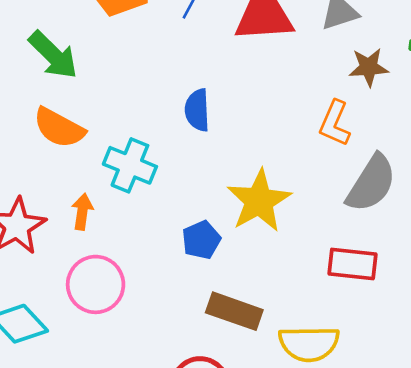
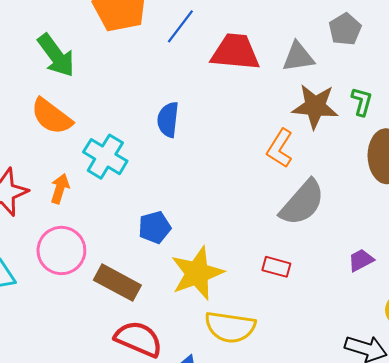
brown star: (369, 67) -> (315, 106), size x1.4
yellow star: (259, 201) -> (197, 273), moved
red rectangle: (352, 264) -> (276, 267), size x0.7
brown rectangle: (234, 311) -> (117, 283), moved

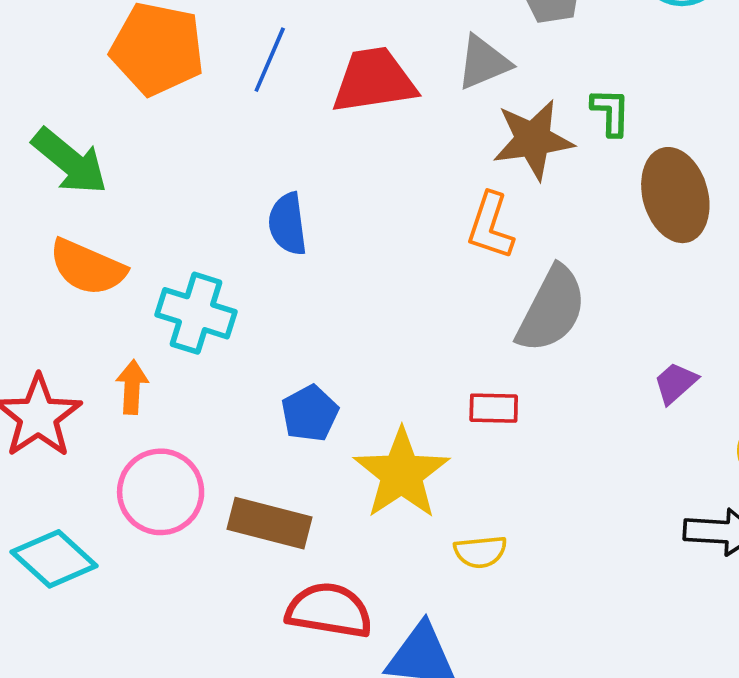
red rectangle: (276, 267) -> (494, 408), moved
yellow semicircle: (230, 327) -> (480, 552), size x0.6

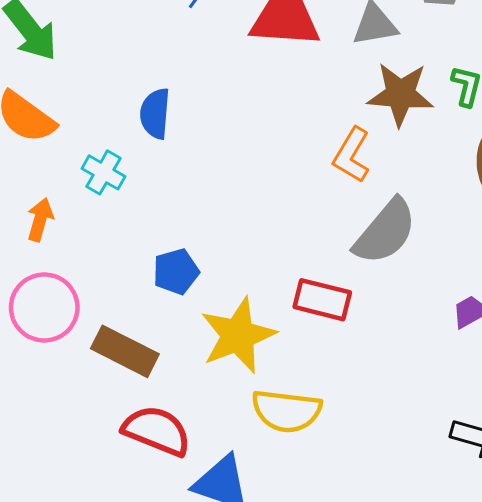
blue semicircle: (288, 224) -> (155, 113), moved
cyan cross: (196, 313) -> (104, 172), size x0.7
red rectangle: (494, 408) -> (322, 300), size x1.4
yellow semicircle: (480, 552) -> (287, 411), size x1.6

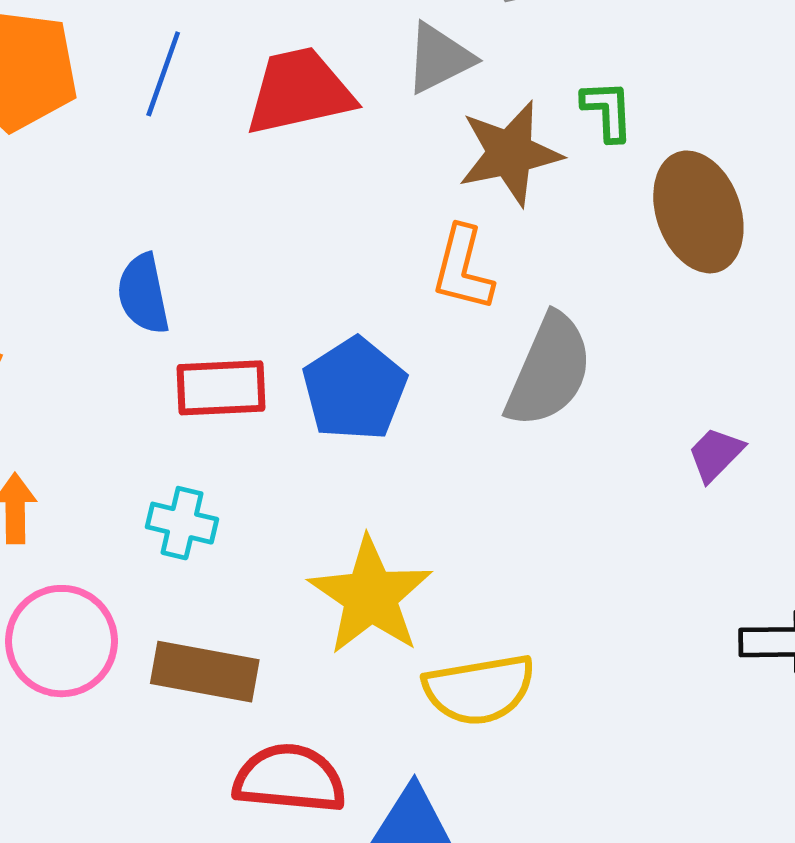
cyan cross: (104, 172) -> (182, 523), moved
blue pentagon: (176, 272) -> (355, 389), moved, size x1.4
red rectangle: (322, 300) -> (221, 388), moved

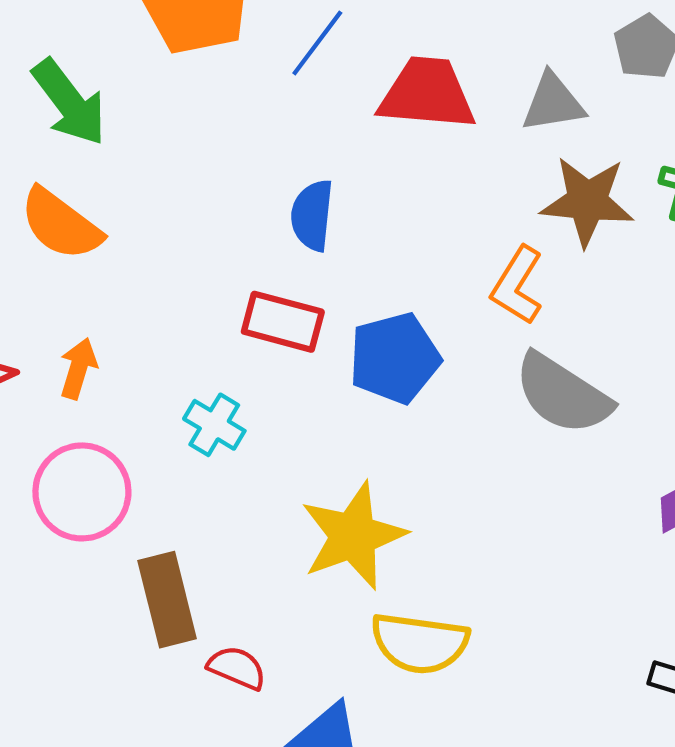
blue semicircle: (143, 294) -> (312, 215), moved
gray semicircle: (549, 371) -> (563, 394), turned 82
brown rectangle: (205, 672) -> (167, 600), moved, turned 48
red semicircle: (290, 779) -> (237, 668), size x0.6

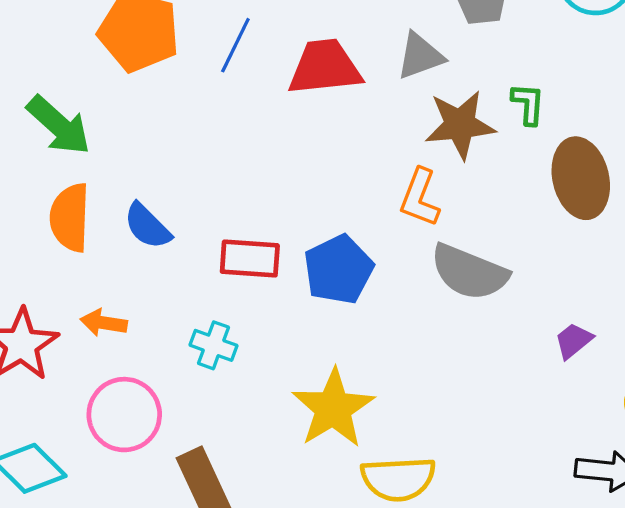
blue semicircle: (312, 215) -> (147, 226), moved, turned -40
orange semicircle: (61, 224) -> (70, 218), turned 66
orange arrow: (78, 368) -> (104, 323), turned -87

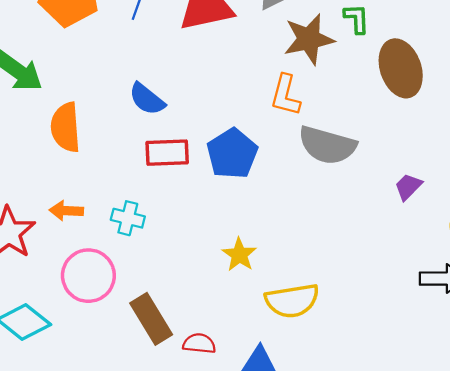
orange semicircle: (70, 218) -> (66, 127), moved
blue semicircle: (147, 226) -> (147, 99), moved
cyan cross: (213, 345) -> (128, 218), moved
yellow star: (333, 408) -> (239, 255), size x0.6

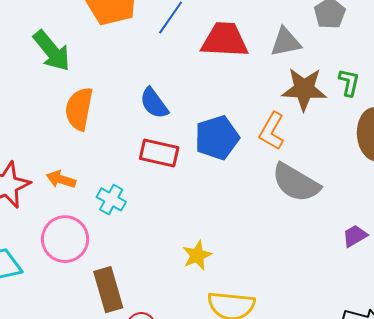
blue pentagon: (232, 154) -> (217, 138), moved

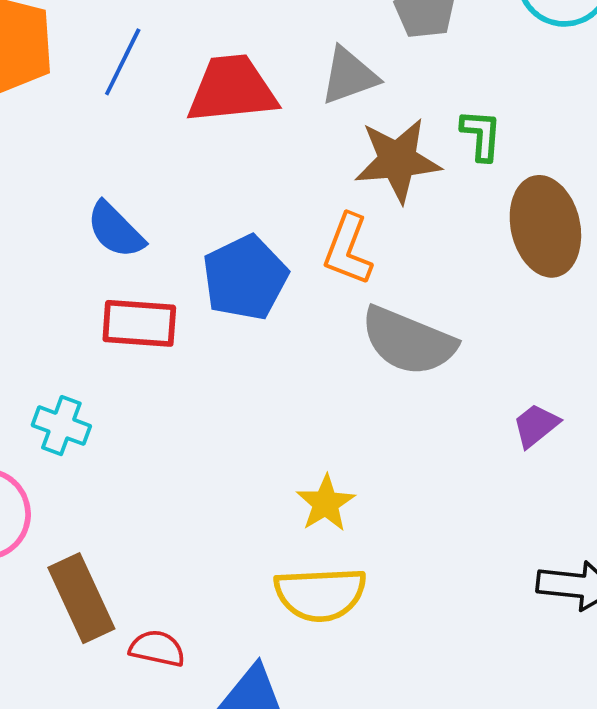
yellow star: (197, 255) -> (326, 503), moved

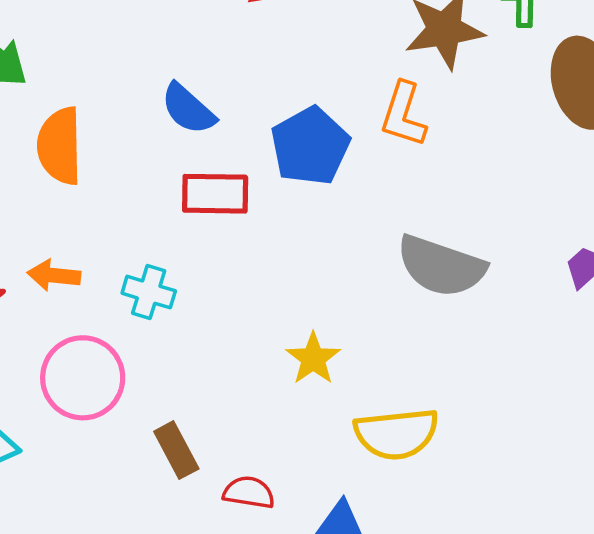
gray semicircle: (408, 341) -> (441, 266), moved
yellow star: (326, 503) -> (313, 359), moved
brown rectangle: (81, 598) -> (176, 450), size x0.7

